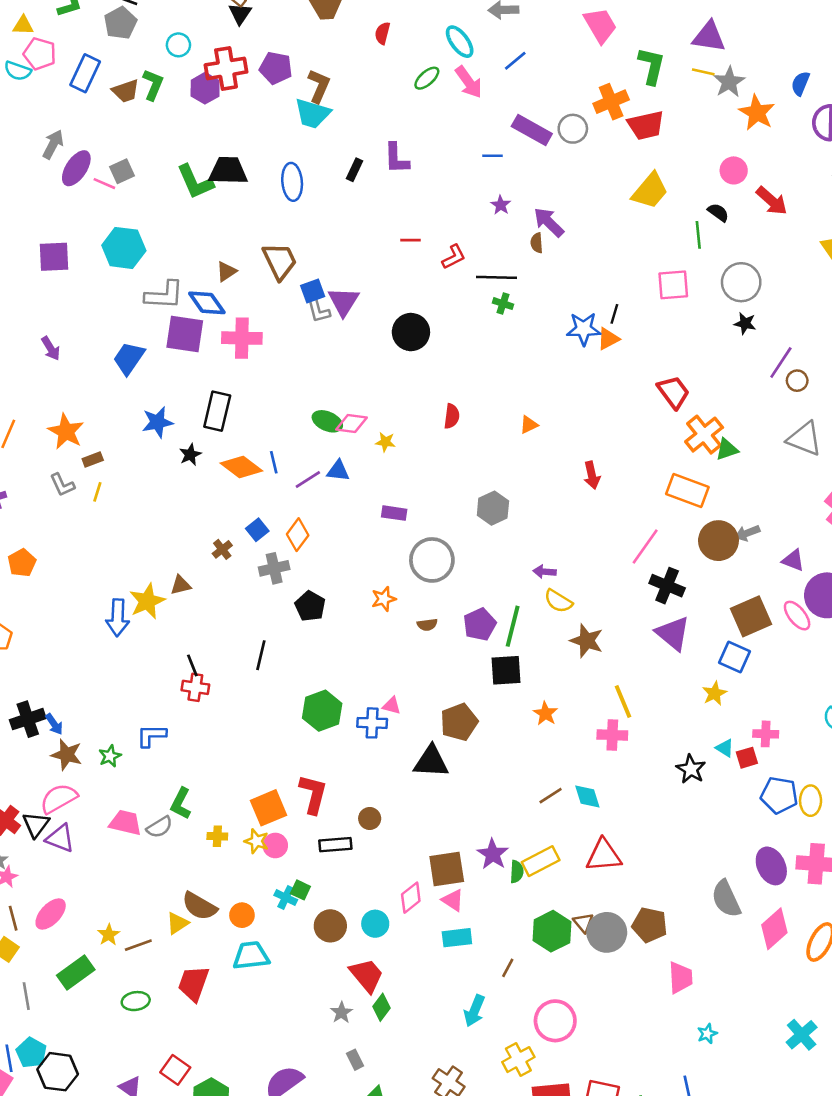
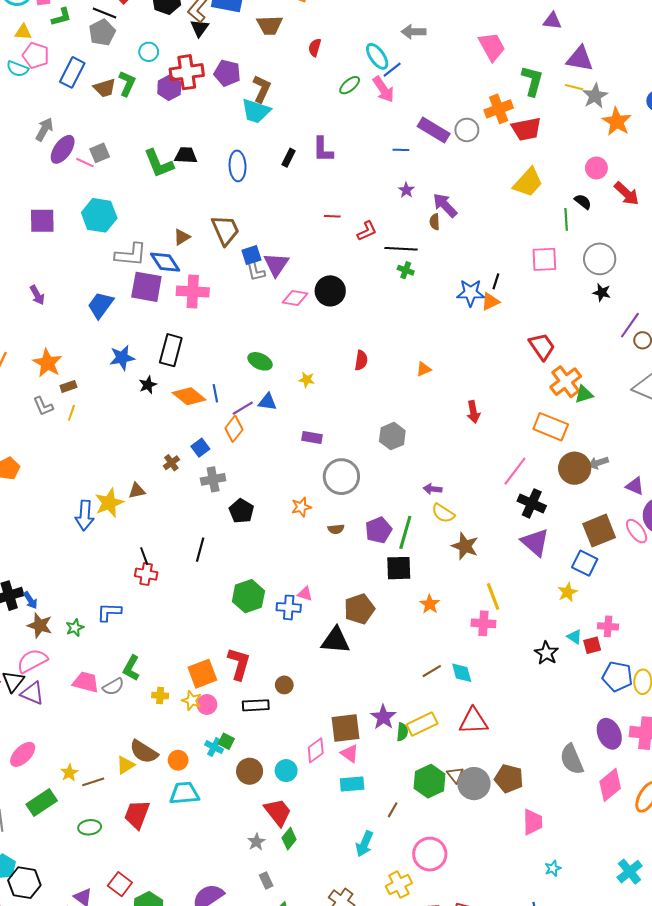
blue line: (515, 61) -> (392, 70), moved
black trapezoid: (228, 171) -> (186, 155), size x0.7
pink diamond: (351, 424) -> (295, 298), moved
orange diamond: (298, 535) -> (234, 429), moved

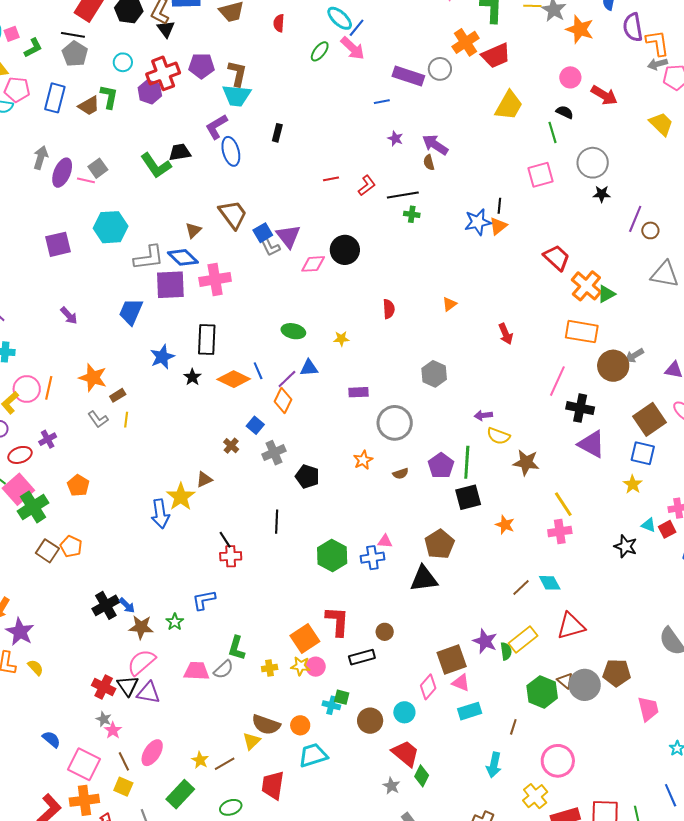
purple L-shape: (323, 150) -> (216, 127), moved, turned 72

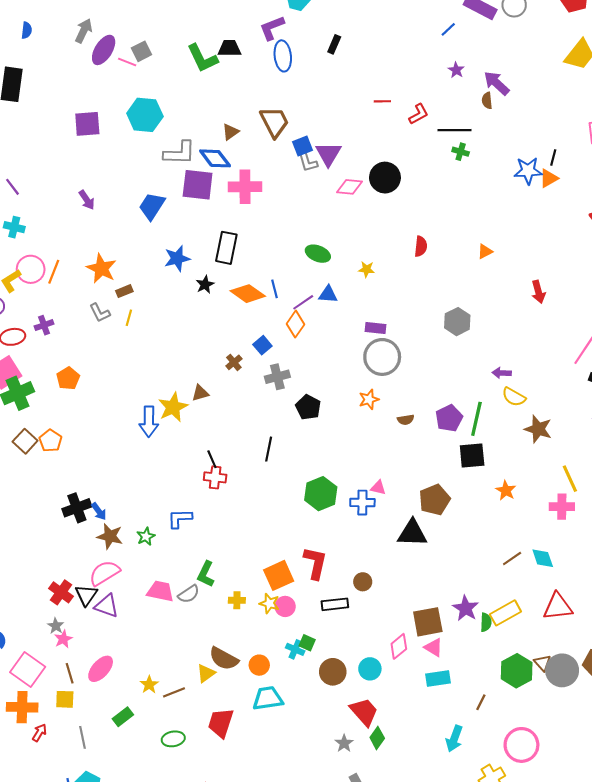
blue line: (382, 102) -> (448, 29), turned -42
gray circle: (395, 423) -> (382, 357), moved
yellow square: (123, 787) -> (65, 699), turned -30
green rectangle: (180, 794) -> (123, 717), size x0.7

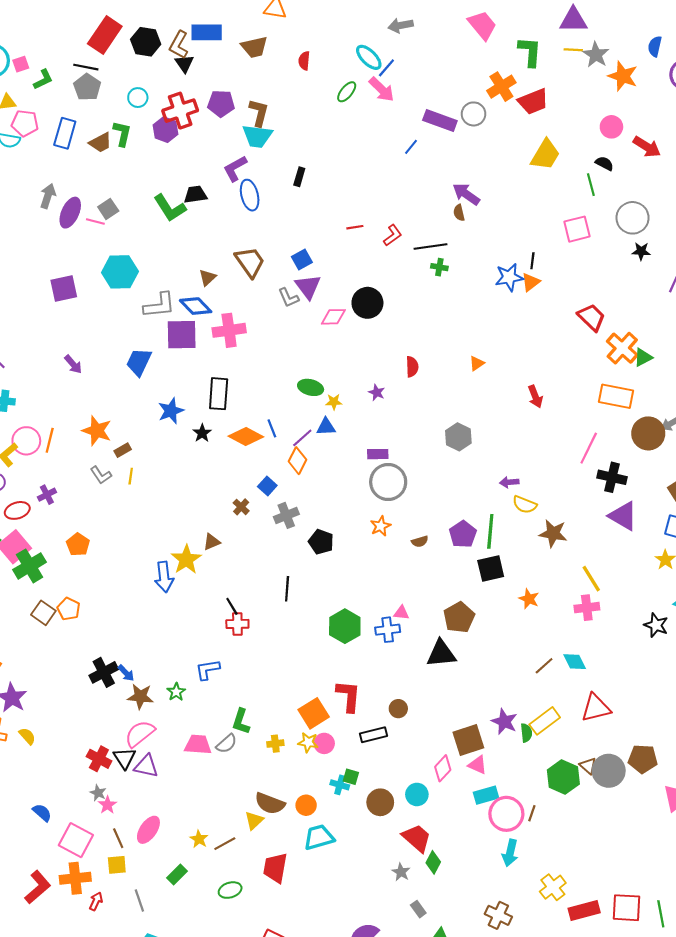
purple star: (456, 70) -> (377, 392), moved
blue square: (302, 146) -> (302, 259), moved
yellow star: (367, 269) -> (334, 402), moved
pink circle: (521, 745) -> (506, 814), moved

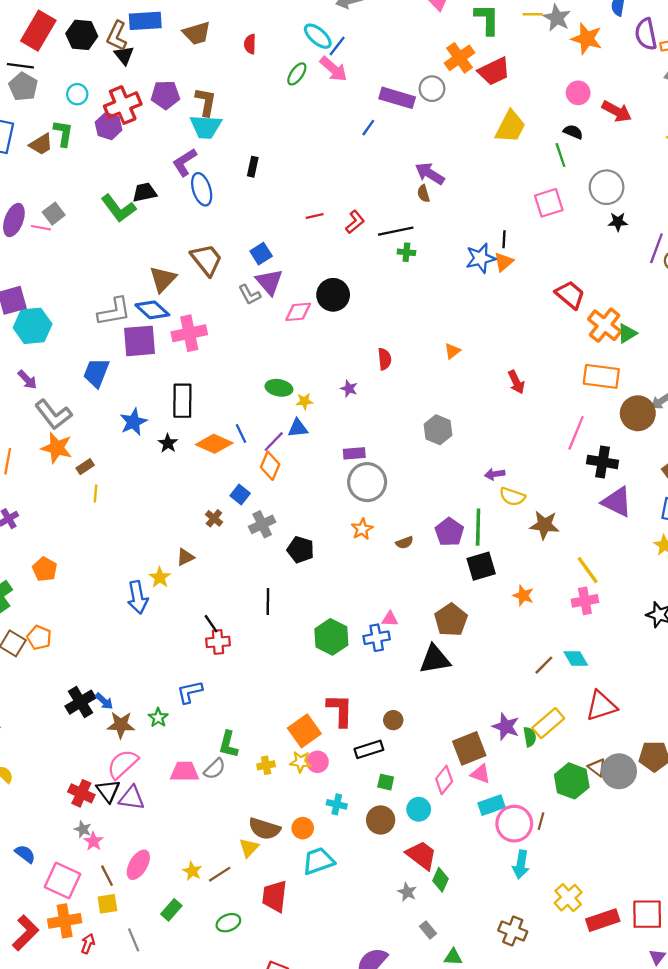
cyan hexagon: (120, 272) -> (33, 326), moved
brown triangle: (207, 278) -> (163, 279), size x1.5
gray L-shape: (101, 475) -> (53, 414), moved, size x1.6
yellow star: (186, 559) -> (160, 577), size x0.7
green square: (351, 777) -> (386, 782), moved

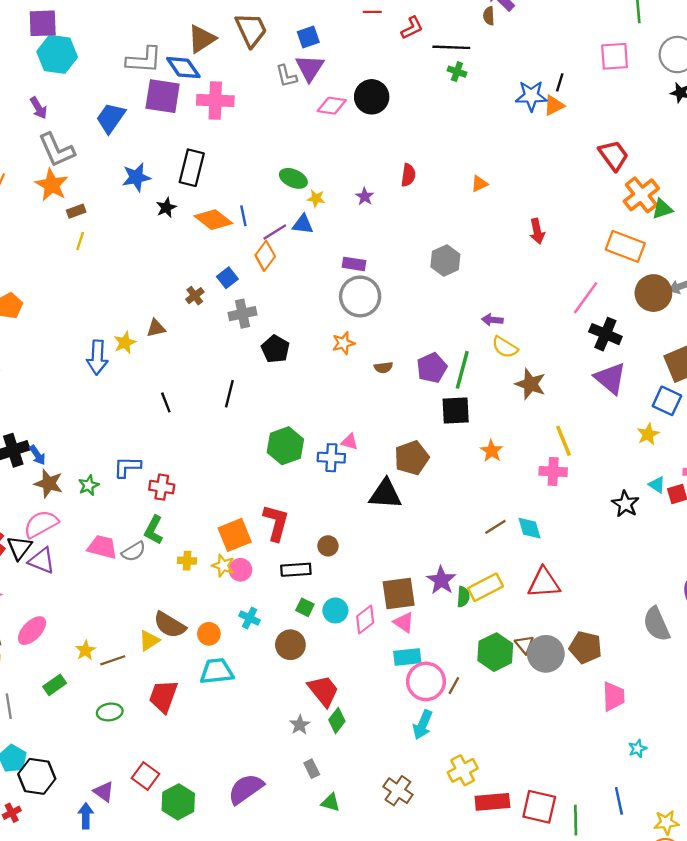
red cross: (218, 642) -> (162, 487), moved
cyan circle: (419, 809) -> (335, 610), moved

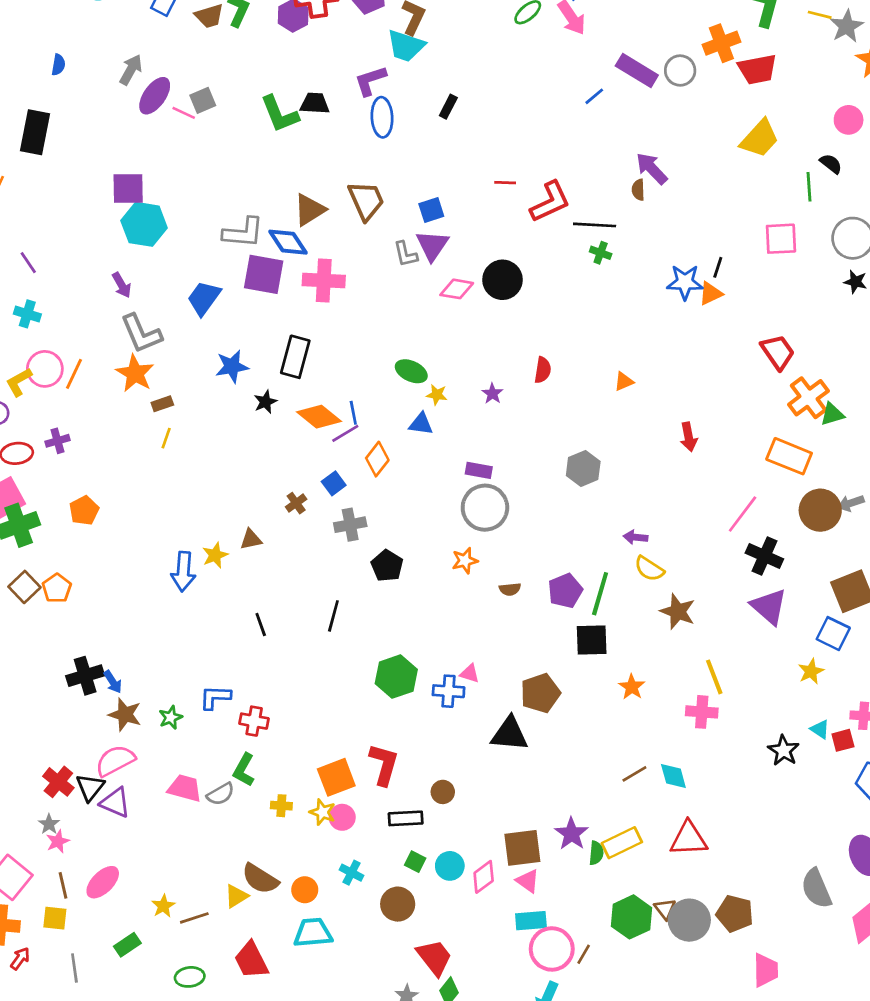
red L-shape: (412, 28) -> (550, 202), size x1.6
purple line: (275, 232) -> (345, 433), moved
red trapezoid: (163, 696) -> (251, 960), turned -48

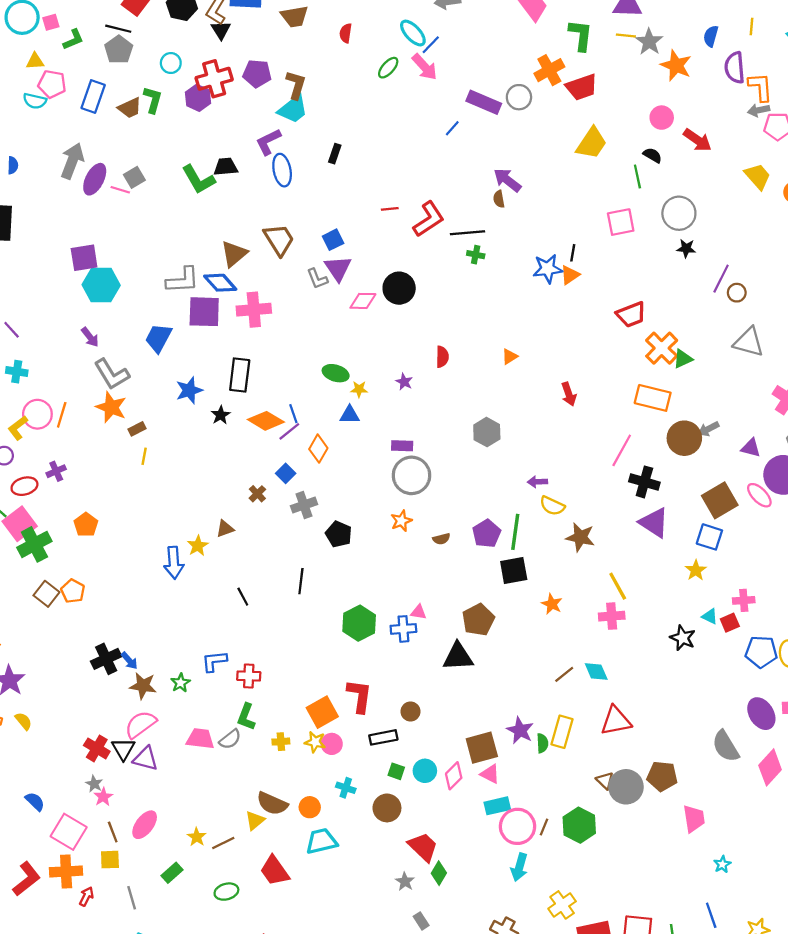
cyan trapezoid: (406, 46) -> (293, 109), turned -48
gray arrow: (131, 70) -> (72, 161), size x1.4
red trapezoid: (778, 352) -> (631, 315), turned 112
yellow rectangle: (622, 843) -> (562, 732), turned -40
green hexagon: (632, 917) -> (579, 825), moved

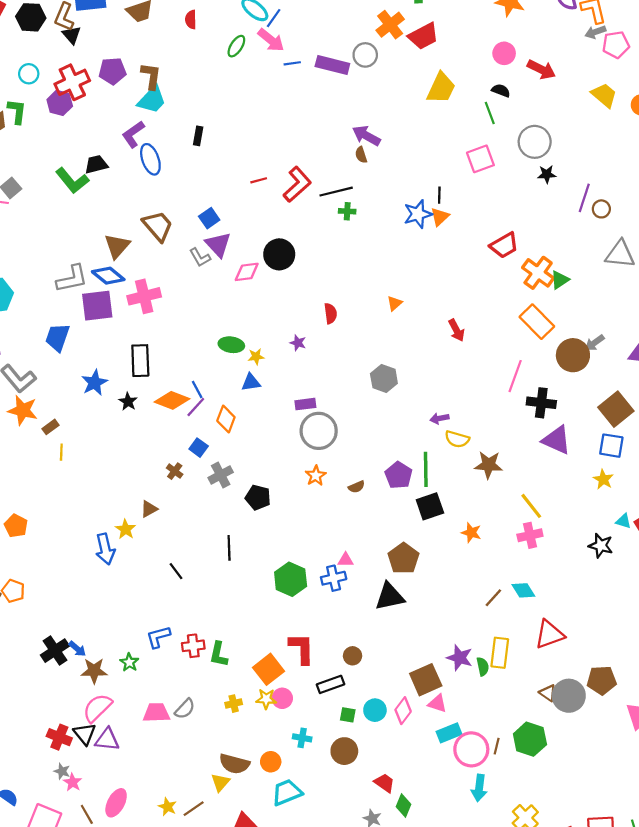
blue line: (452, 128) -> (292, 63), moved, turned 49
orange rectangle: (653, 398) -> (537, 322), turned 40
green L-shape: (246, 717) -> (219, 654), moved
red trapezoid: (423, 847) -> (384, 783), size x0.7

